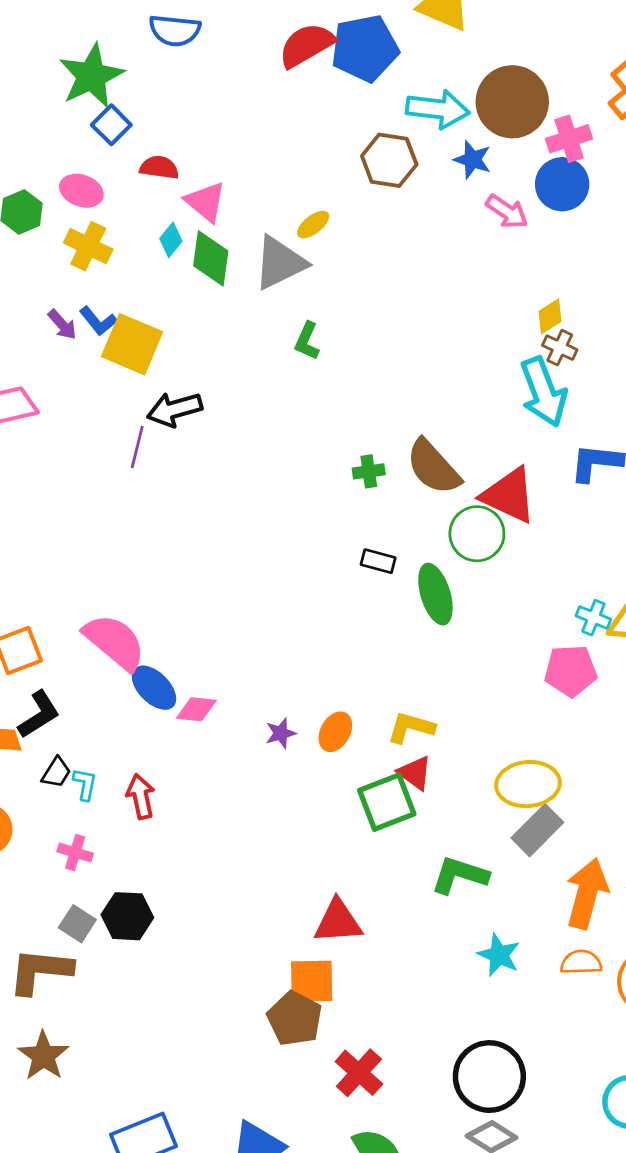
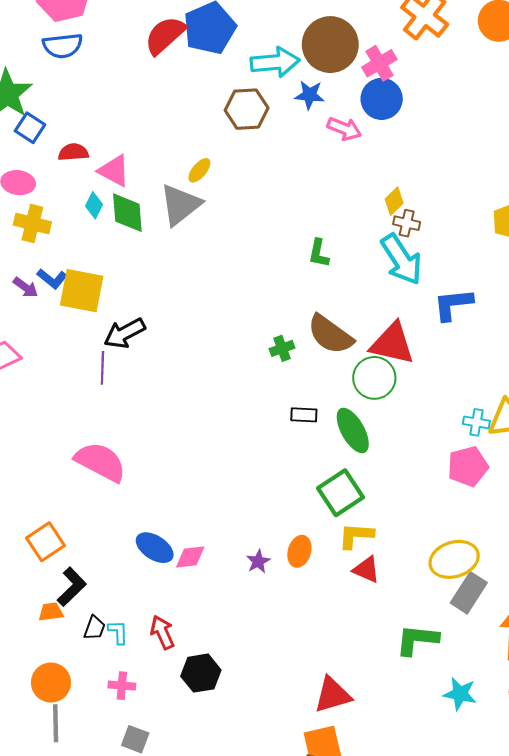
green L-shape: (307, 341) -> (319, 253), moved
pink semicircle: (115, 642) -> (100, 462), moved
green square: (387, 802) -> (340, 493), moved
black hexagon: (127, 916) -> (201, 673), moved

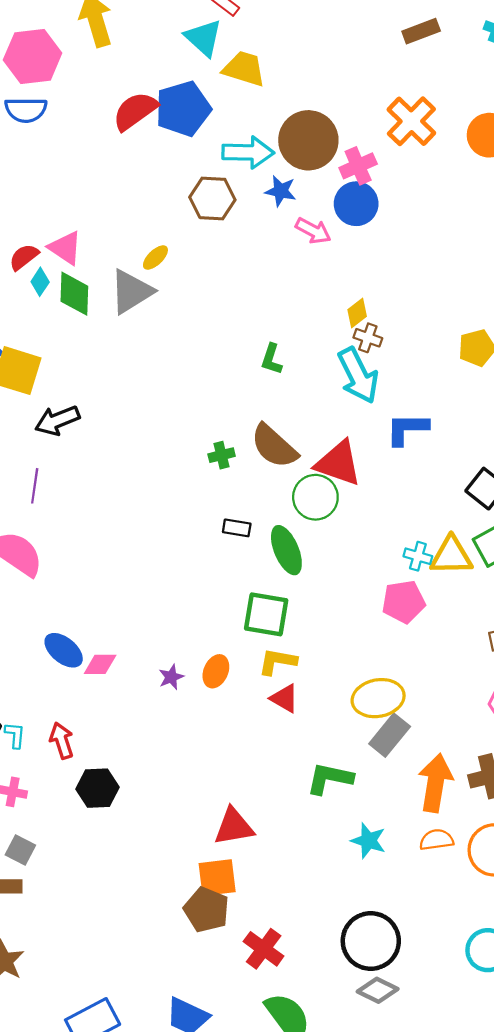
red semicircle: (73, 152) -> (24, 257), moved, turned -40
purple line: (102, 368) -> (35, 486), moved
green square: (340, 493) -> (266, 614), turned 36

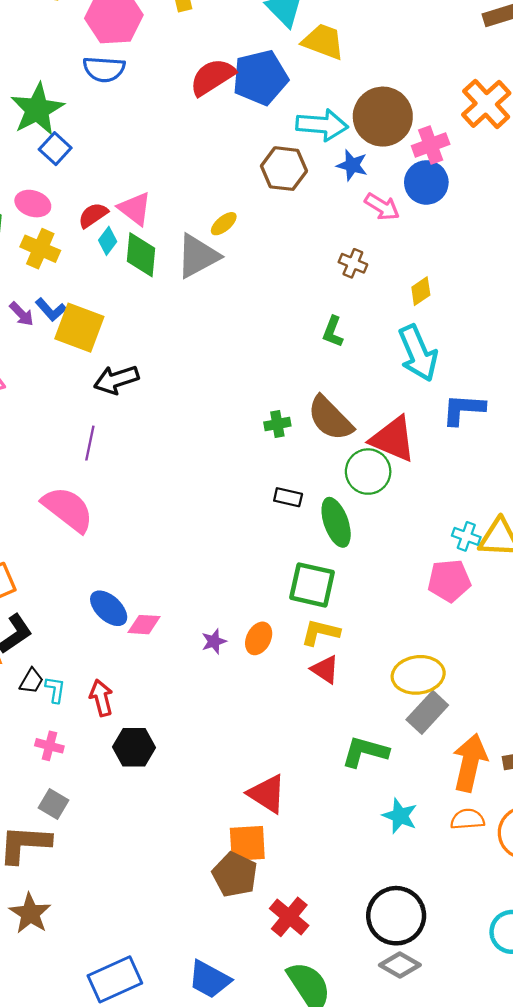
brown cross: (368, 338) -> (353, 263), moved
red triangle: (234, 827) -> (267, 794), turned 39

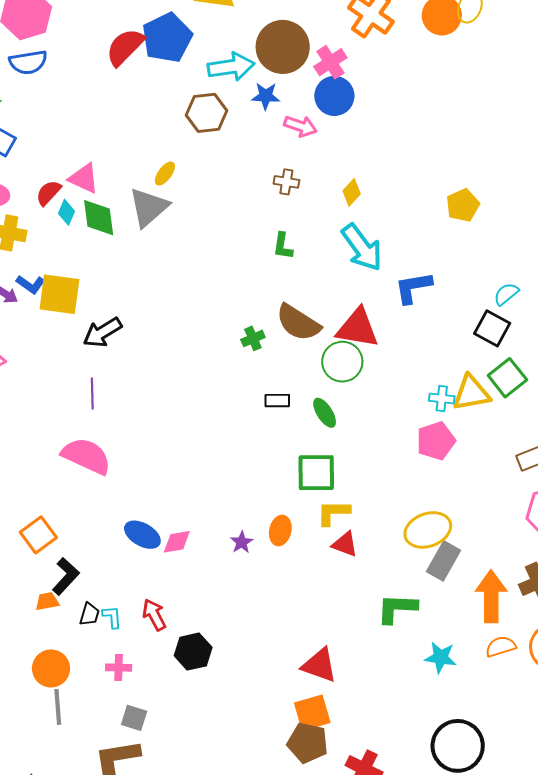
green ellipse: (336, 522) -> (325, 413), size x0.7

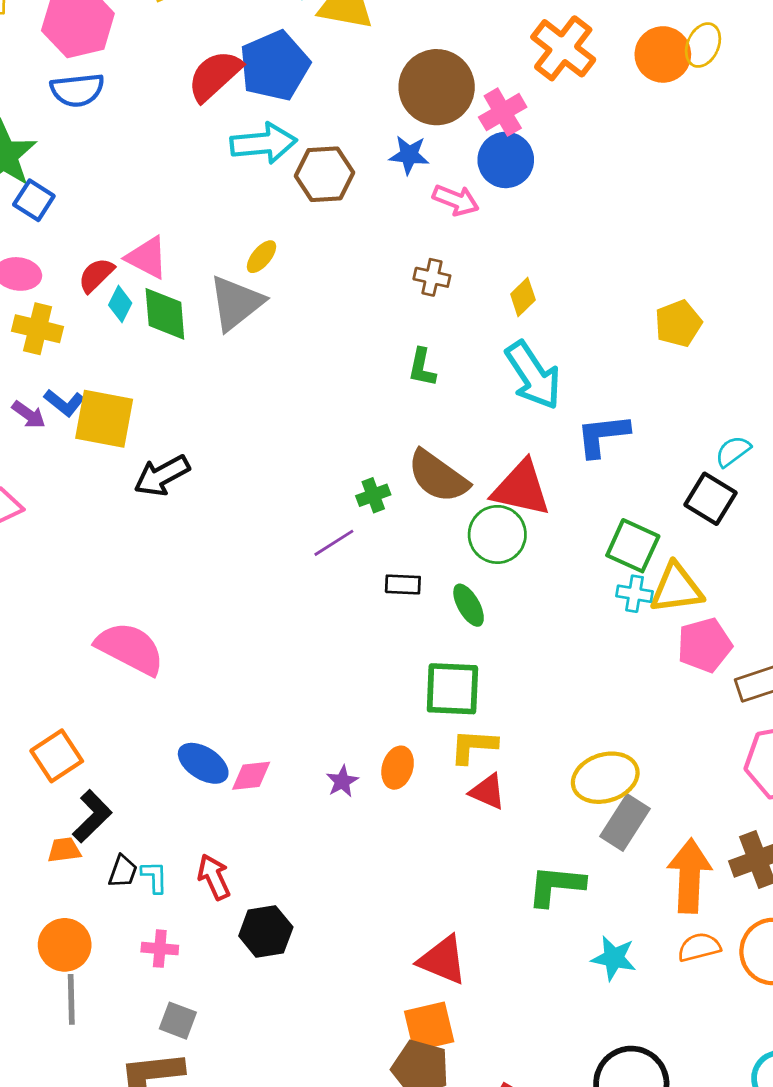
cyan arrow: (231, 67) -> (264, 143), moved
green square: (507, 378) -> (633, 546), moved, turned -30
purple line: (92, 393) -> (334, 543), moved, turned 56
pink pentagon: (436, 441) -> (705, 645), moved

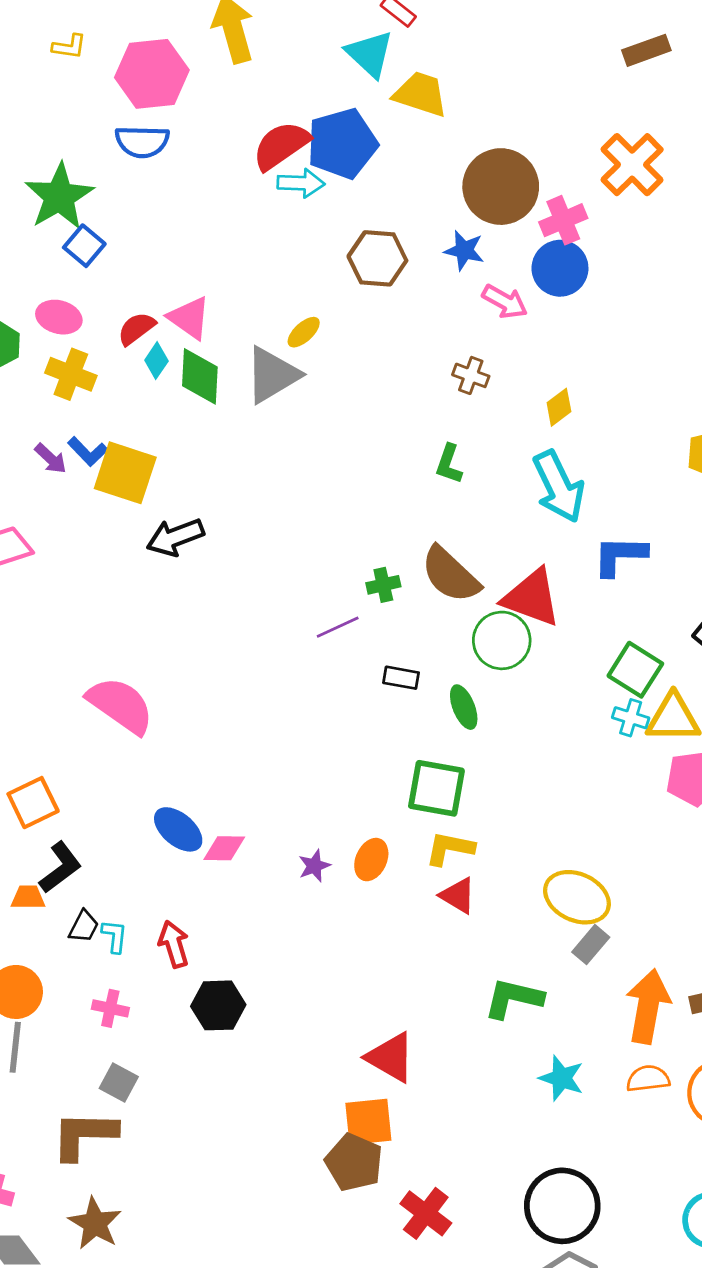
cyan arrow: (264, 143) -> (301, 183), moved, size x0.7
yellow ellipse: (605, 778) -> (577, 897), turned 34
gray rectangle: (625, 823) -> (591, 945), size x0.7

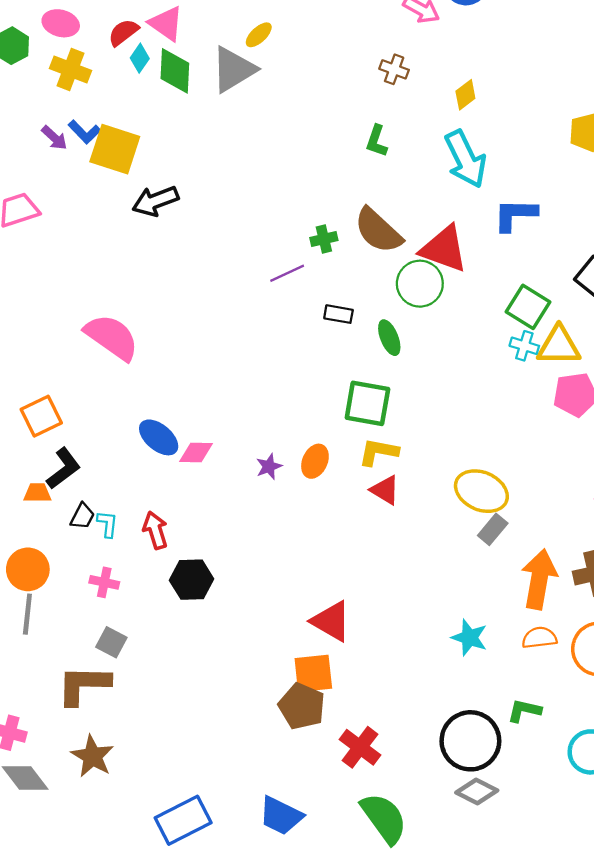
green L-shape: (514, 998) -> (524, 711), moved, size x0.7

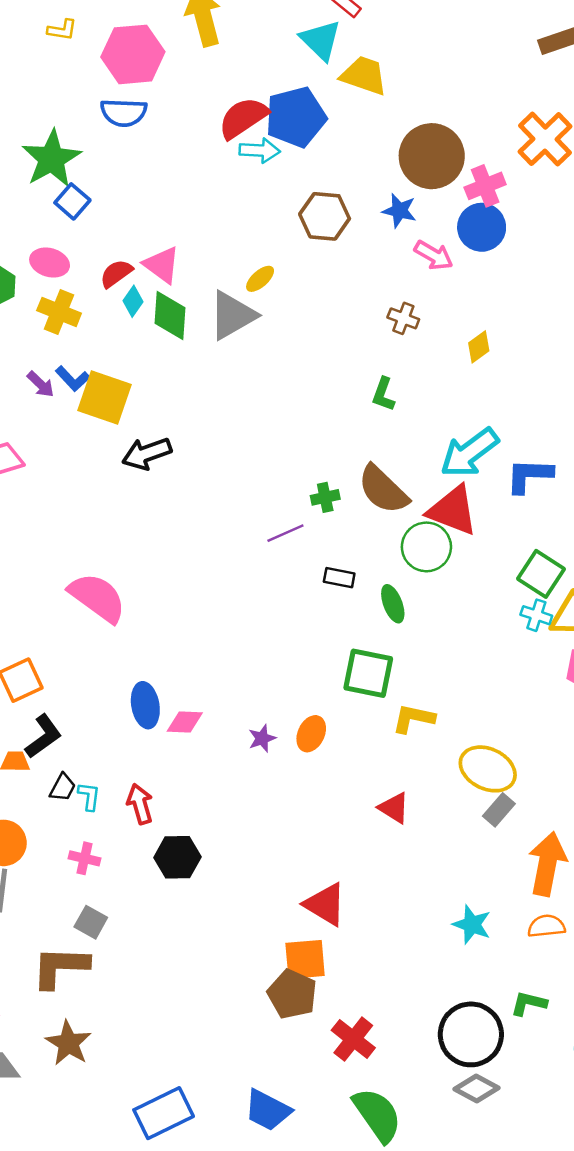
cyan arrow: (465, 159) -> (469, 453), moved, turned 78
blue ellipse: (159, 437) -> (145, 705), turned 39
yellow L-shape: (378, 452) -> (413, 718), moved
red triangle: (385, 490) -> (394, 808), moved

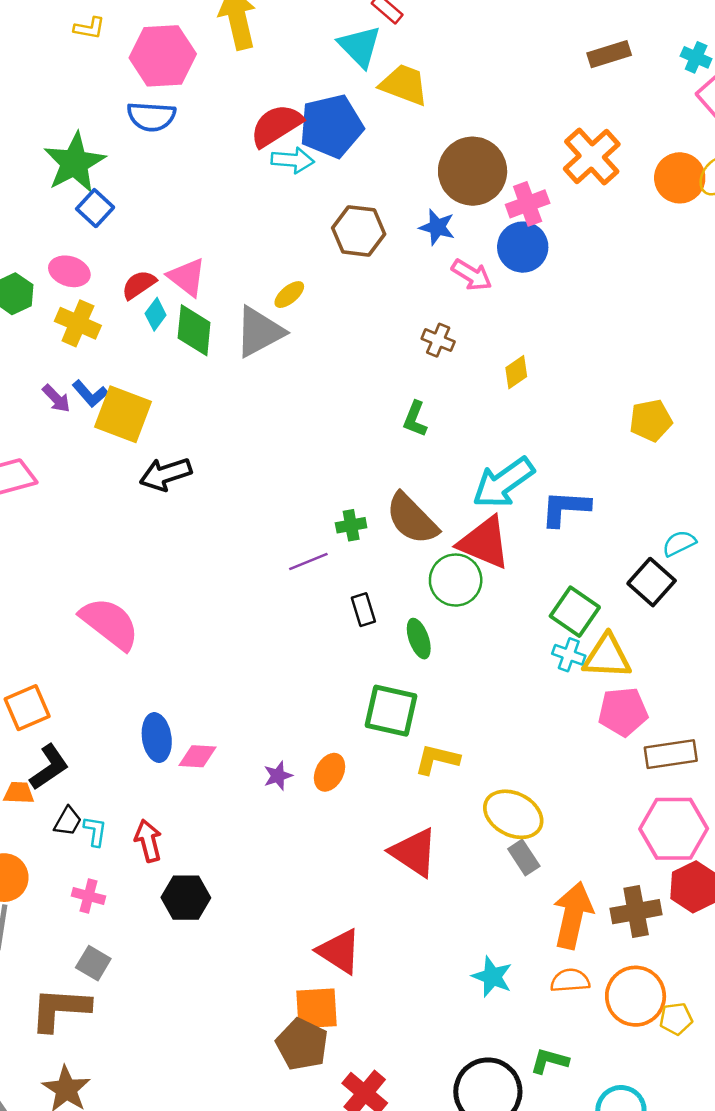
black rectangle: (339, 578) -> (363, 610), turned 60
red triangle: (394, 808) -> (414, 852), size x1.5
gray rectangle: (499, 810) -> (524, 857), turned -76

